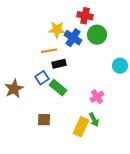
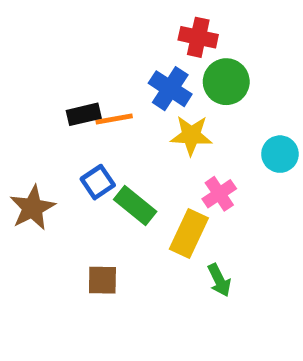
yellow star: (57, 30) -> (191, 135), moved
black rectangle: (59, 64) -> (84, 114), moved
pink cross: (97, 97) -> (219, 194), moved
yellow rectangle: (81, 127) -> (189, 233), moved

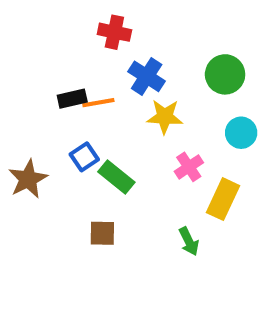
red cross: (198, 37) -> (114, 32), moved
green circle: (226, 82) -> (225, 74), moved
yellow rectangle: (189, 233) -> (223, 199), moved
brown square: (102, 280) -> (102, 233), moved

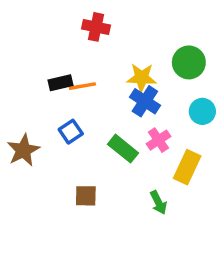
blue cross: (147, 76) -> (145, 101), moved
yellow star: (165, 117) -> (142, 78), moved
green rectangle: (116, 177) -> (123, 149), moved

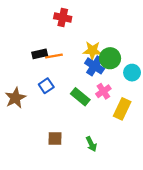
green circle: (189, 62) -> (110, 58), moved
brown square: (86, 196) -> (55, 139), moved
green arrow: (158, 203) -> (91, 144), moved

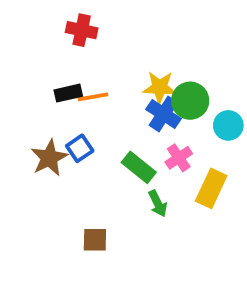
red cross: (63, 18) -> (82, 30), moved
brown star: (15, 98) -> (49, 158), moved
green arrow: (91, 144) -> (158, 204), moved

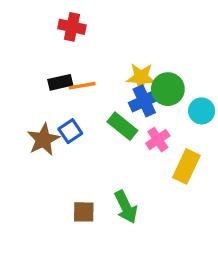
blue cross: (164, 114) -> (144, 101), turned 32
green rectangle: (139, 167) -> (122, 126), moved
green arrow: (158, 204) -> (126, 207), moved, size x1.4

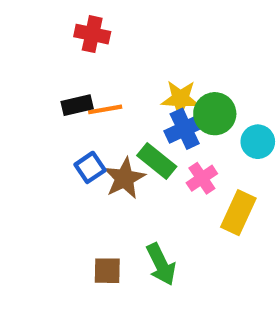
brown star: (43, 140) -> (124, 178), moved

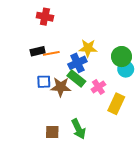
green circle: (215, 114) -> (122, 57), moved
blue cross: (185, 129) -> (77, 63), moved
blue square: (90, 167) -> (44, 82), turned 32
brown star: (124, 178) -> (61, 87), turned 30

